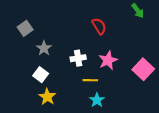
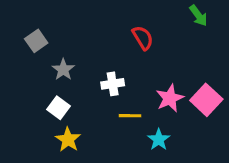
pink star: (108, 60) -> (170, 98), moved
cyan star: (97, 100) -> (159, 140), moved

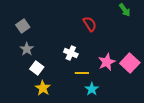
gray star: (63, 70) -> (27, 49), moved
white cross: (113, 84) -> (71, 53), turned 32
cyan star: (159, 140) -> (92, 89), moved

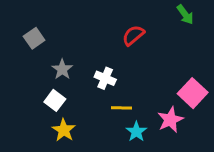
red semicircle: (90, 24) -> (133, 35), turned -98
gray star: (27, 49) -> (62, 69), moved
pink star: (107, 62) -> (170, 120), moved

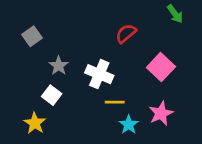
white cross: (105, 78) -> (99, 74), size x1.4
pink square: (193, 93) -> (161, 67), moved
yellow star: (64, 130) -> (35, 123), moved

